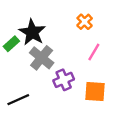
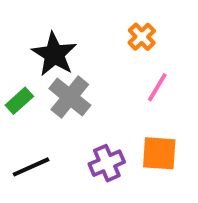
green rectangle: (11, 44) -> (19, 101), moved
purple cross: (64, 80) -> (107, 163), moved

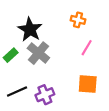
orange cross: (142, 37) -> (78, 20), turned -32
purple cross: (107, 163) -> (45, 95), moved

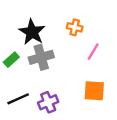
orange cross: (78, 20) -> (75, 27), moved
gray cross: (38, 53) -> (41, 57), turned 35

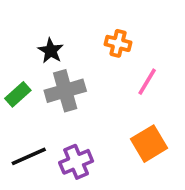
black star: (32, 32) -> (51, 51), size x0.6
orange square: (94, 91) -> (149, 144), turned -35

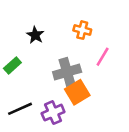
gray cross: (65, 91) -> (67, 72), moved
orange square: (149, 144) -> (77, 92), moved

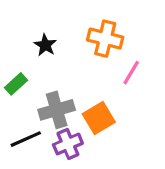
orange cross: (82, 30) -> (105, 39), size x1.5
gray cross: (67, 72) -> (57, 110), moved

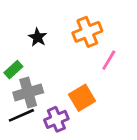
orange cross: (105, 39) -> (87, 32), turned -36
gray cross: (57, 110) -> (28, 92), moved

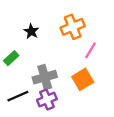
gray cross: (28, 92) -> (45, 77), moved
orange square: (82, 98) -> (83, 79), moved

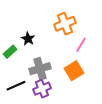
black star: (31, 31) -> (28, 39), moved

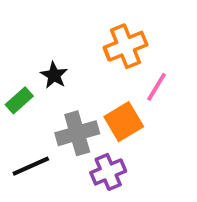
orange square: (74, 71) -> (124, 122), moved
purple cross: (42, 89) -> (108, 172), moved

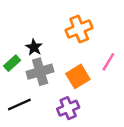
pink line: (157, 87) -> (108, 62), moved
gray cross: (77, 133) -> (40, 72), moved

